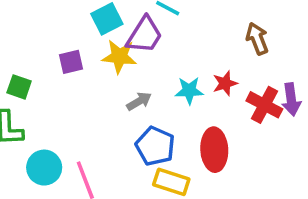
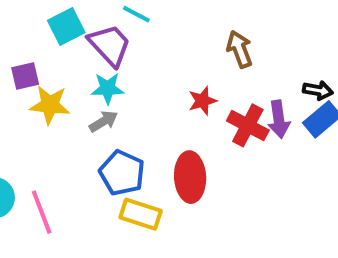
purple trapezoid: (144, 35) -> (110, 45), turned -75
yellow star: (119, 57) -> (50, 105), moved
cyan star: (189, 91) -> (108, 88), moved

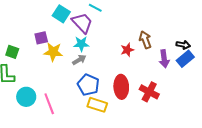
cyan square: (66, 27) -> (61, 14), turned -30
brown arrow: (240, 49) -> (145, 40), moved
red cross: (248, 125) -> (149, 92), moved

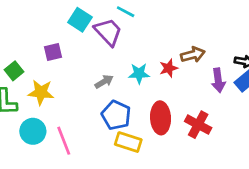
brown arrow: (145, 40) -> (193, 55), turned 96
cyan star: (81, 44) -> (139, 74), moved
green square: (12, 52) -> (14, 71), turned 32
yellow star: (53, 52) -> (41, 92), moved

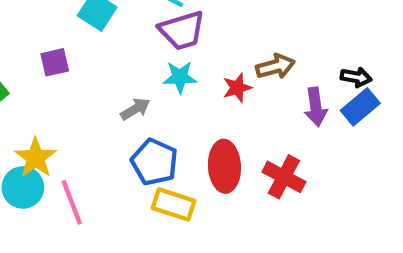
purple trapezoid: (108, 32) -> (182, 30), moved, turned 116
cyan star: (139, 74) -> (180, 77), moved
yellow star: (41, 92) -> (36, 158), moved, turned 30

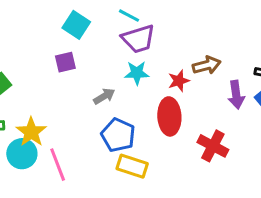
purple square: (55, 62) -> (65, 62), moved
red ellipse: (224, 166) -> (169, 116), moved

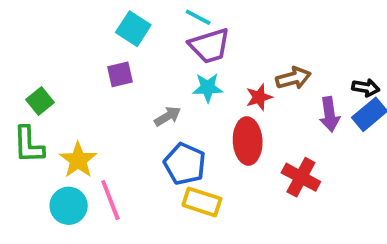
cyan circle: (22, 154) -> (69, 206), moved

